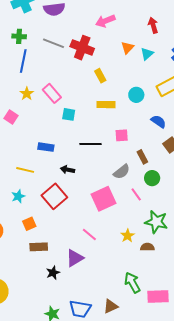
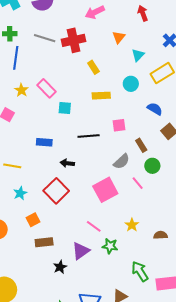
red cross: (82, 48) -> (74, 40), turned -30
cyan triangle: (147, 54) -> (138, 55), moved
yellow line: (25, 170) -> (12, 166), moved
green star: (156, 222) -> (110, 246), moved, size x0.7
brown semicircle: (147, 247) -> (160, 235), moved

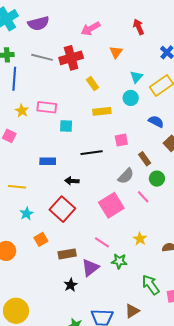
cyan triangle: (138, 55) -> (136, 77), moved
pink rectangle: (47, 88) -> (47, 107), turned -36
brown rectangle: (44, 242) -> (67, 254), moved

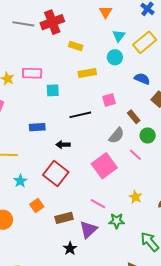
orange triangle: (116, 52) -> (106, 12), moved
yellow rectangle: (92, 84) -> (76, 46), turned -32

